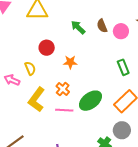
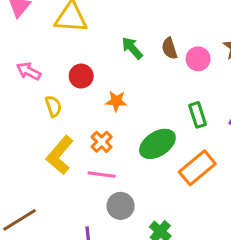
pink arrow: (12, 80) -> (29, 71), moved
green ellipse: (90, 101) -> (157, 144), moved
gray circle: (122, 130) -> (121, 206), moved

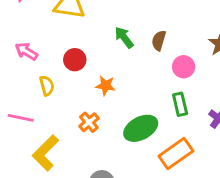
brown semicircle: (169, 48) -> (159, 40), turned 30
pink circle: (198, 59) -> (184, 67), moved
yellow L-shape: (60, 155) -> (45, 153), moved
pink line: (102, 175) -> (21, 118), moved

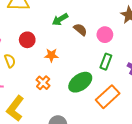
green arrow: (124, 37) -> (60, 19), turned -77
brown semicircle: (159, 40) -> (80, 30), moved, turned 120
green rectangle: (180, 104) -> (106, 62), turned 42

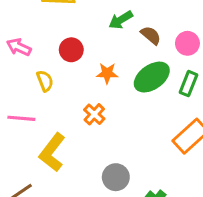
green ellipse: (80, 82) -> (152, 77), moved

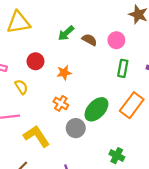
green ellipse: (152, 77) -> (96, 109), moved
yellow L-shape: (52, 152) -> (37, 136), turned 120
gray circle: (116, 177) -> (76, 128), moved

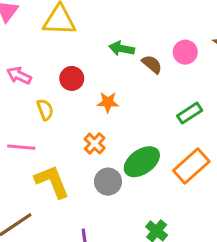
green arrow: (66, 33) -> (122, 49), turned 42
pink circle: (116, 40) -> (185, 52), moved
green rectangle: (123, 68) -> (190, 113), turned 35

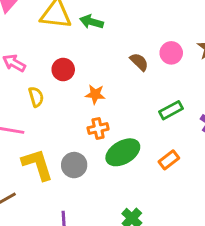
green arrow: (122, 49) -> (92, 22), moved
orange cross: (95, 143) -> (98, 128), moved, turned 30
orange rectangle: (191, 166) -> (169, 160), size x0.6
gray circle: (108, 182) -> (74, 165), moved

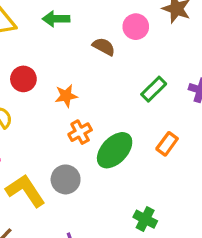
green arrow: (92, 22) -> (56, 19), moved

